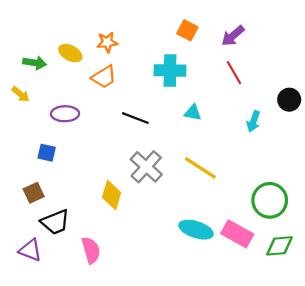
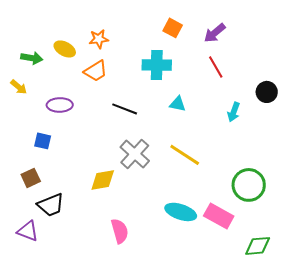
yellow diamond: (112, 195) -> (103, 180), turned 64
green diamond: (279, 246) -> (258, 246), moved
pink semicircle: (91, 250) -> (120, 231), moved

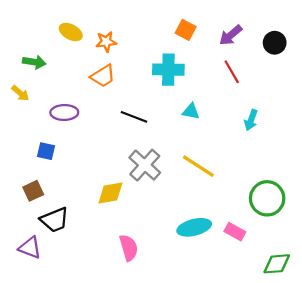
yellow ellipse: (65, 49) -> (71, 32), moved
black circle: (267, 92) -> (275, 43), moved
cyan ellipse: (181, 212) -> (194, 227), turned -32
pink rectangle: (219, 216) -> (235, 232), size x0.7

